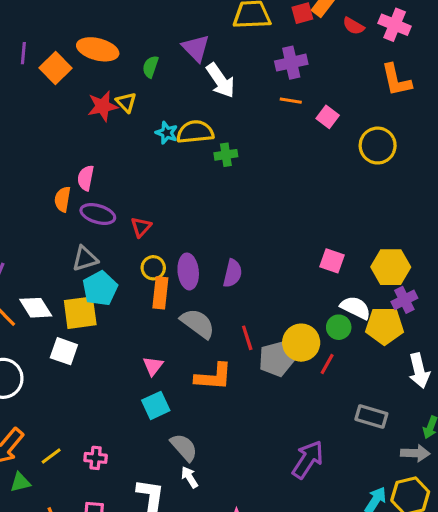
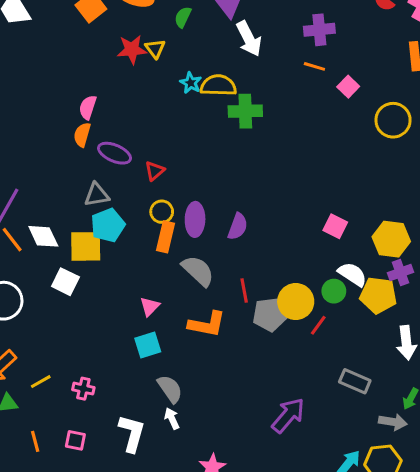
green cross: (226, 155) -> (245, 111), size x1.5
pink semicircle: (86, 178) -> (88, 107), moved

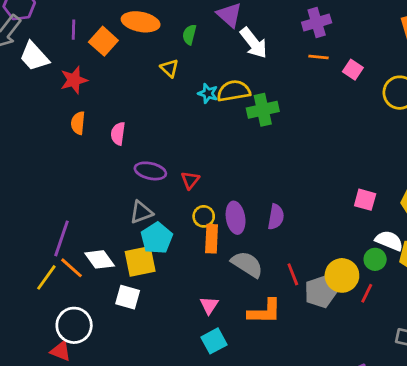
red star: (132, 50) -> (74, 80), moved
orange semicircle: (82, 135) -> (78, 123), moved

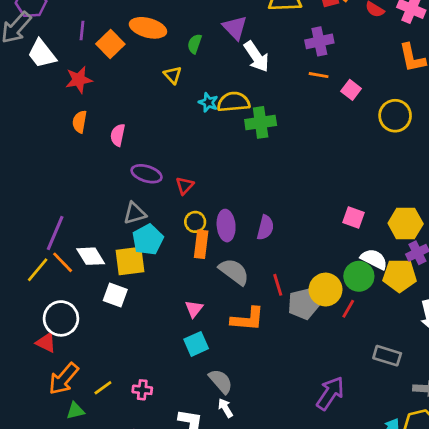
green circle: (375, 259) -> (359, 276), size x1.4

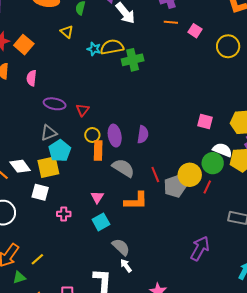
orange square: (110, 44) -> (24, 45), moved
pink cross: (142, 390) -> (64, 214), moved

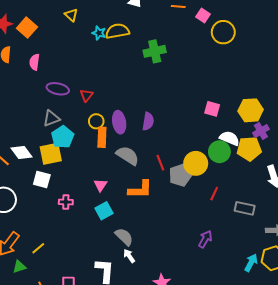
yellow circle: (228, 46) -> (223, 32), moved
green cross: (133, 60) -> (155, 51), moved
red line: (207, 187) -> (214, 194), moved
purple arrow: (200, 248) -> (205, 239), size x0.7

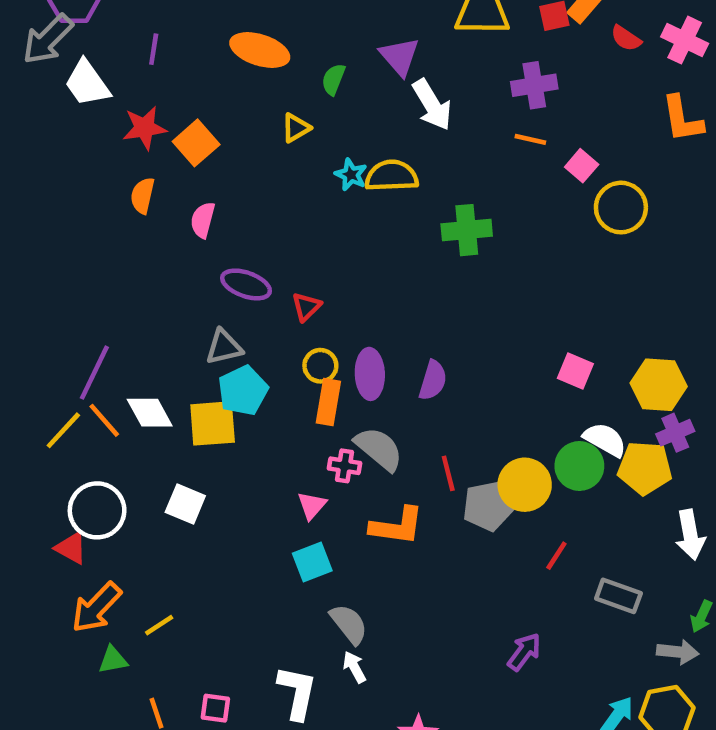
yellow triangle: (71, 15) -> (296, 128), turned 40
white square: (42, 179) -> (185, 504), moved
pink cross: (66, 202) -> (345, 466), moved

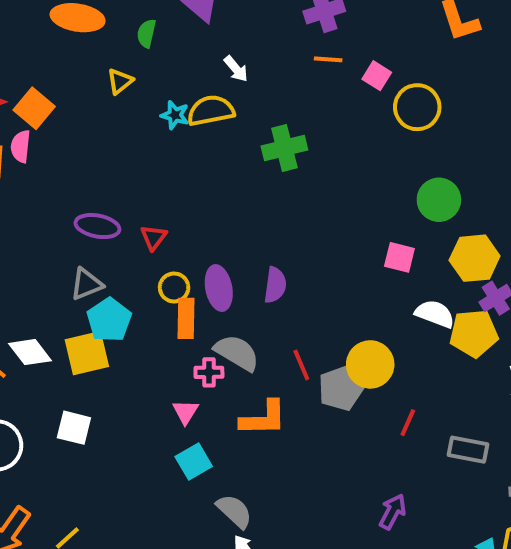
white arrow: (432, 105) -> (236, 69), moved, size x0.6
pink semicircle: (203, 220) -> (21, 146), moved
green circle: (579, 466) -> (439, 200), moved

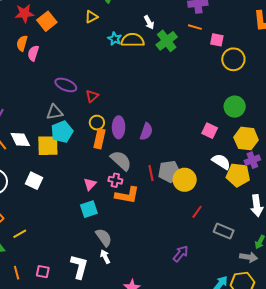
pink square: (377, 76) -> (217, 40), turned -32
pink semicircle: (21, 146) -> (33, 53), moved
green cross: (284, 148) -> (167, 41), moved, turned -35
pink cross: (209, 372) -> (115, 180), moved
gray pentagon: (341, 388) -> (169, 171), moved

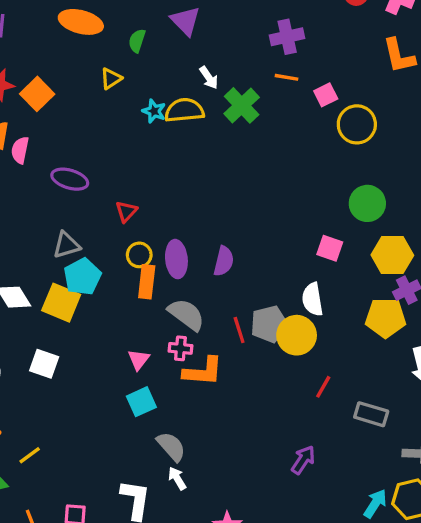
pink square: (217, 40) -> (326, 95), turned -32
purple ellipse: (66, 85) -> (70, 179), moved
yellow square: (48, 146) -> (61, 303), turned 30
white semicircle: (221, 162) -> (312, 299), moved, turned -126

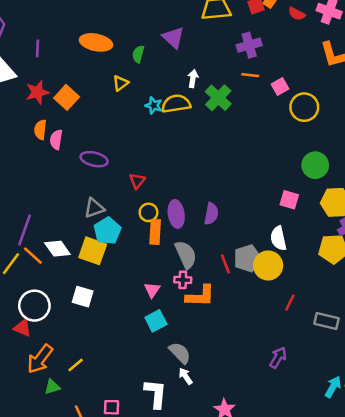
white arrow: (209, 78) -> (193, 78), turned -133
gray semicircle: (186, 314) -> (186, 255), turned 32

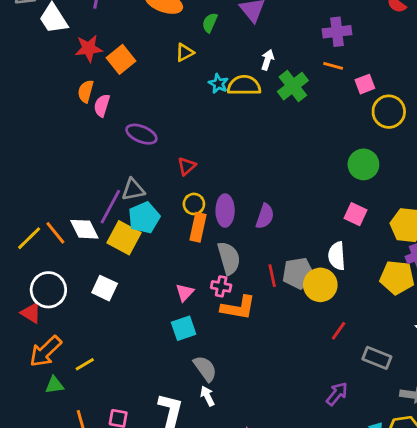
green circle: (315, 165) -> (363, 164), moved
purple line: (25, 230) -> (110, 207), moved
purple arrow: (278, 357) -> (337, 394), moved

